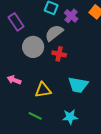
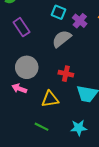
gray circle: (33, 47) -> (27, 67), moved
red cross: (59, 54) -> (66, 74), moved

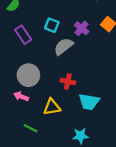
cyan square: (58, 12) -> (52, 25), moved
green line: (42, 127) -> (31, 128), moved

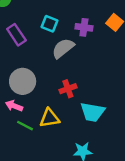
purple cross: (82, 28) -> (84, 27), turned -32
red cross: (68, 82) -> (68, 89), turned -32
green line: (31, 128) -> (25, 126), moved

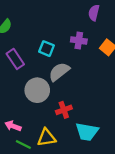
purple cross: (84, 27) -> (79, 40), moved
gray circle: (23, 81) -> (37, 90), moved

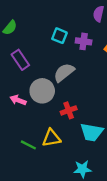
cyan square: (46, 49) -> (59, 36), moved
pink arrow: (13, 126) -> (18, 100), moved

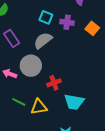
gray semicircle: (64, 72) -> (43, 40), moved
green line: (28, 145) -> (19, 102), moved

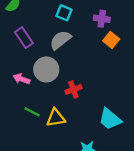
purple cross: (67, 22) -> (102, 19), moved
orange square: (92, 28) -> (111, 40), moved
cyan trapezoid: (74, 102) -> (110, 119), moved, turned 30

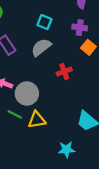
gray circle: (46, 69) -> (27, 93), moved
red cross: (73, 90) -> (64, 72), moved

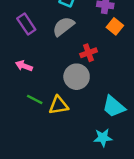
gray circle: (27, 93) -> (77, 77), moved
cyan star: (66, 150) -> (103, 138), moved

